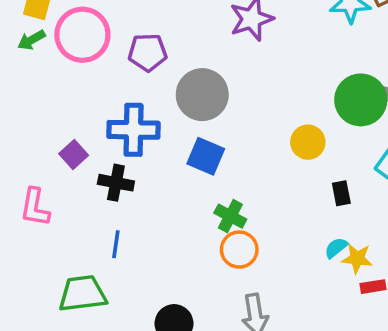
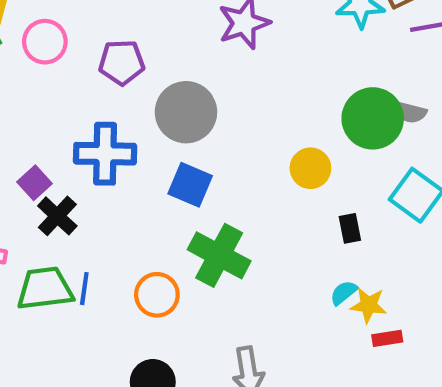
pink circle: (82, 35) -> (45, 42), size x0.7
black cross: (116, 183) -> (57, 216), moved, turned 32
green cross: (230, 216) -> (219, 255), size x1.6
orange circle: (239, 250) -> (157, 295), moved
green trapezoid: (82, 294) -> (45, 289), moved

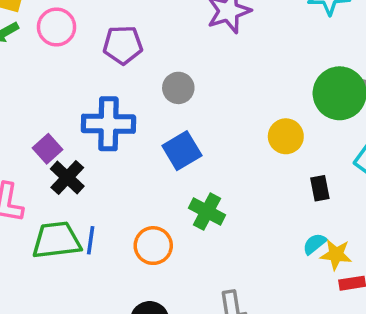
gray circle: (186, 112) -> (178, 88), size x0.6
blue square: (190, 185) -> (182, 151), turned 36
green cross: (219, 255) -> (207, 212), size x0.7

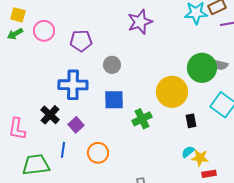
yellow circle: (286, 136) -> (172, 92), size x1.6
purple square: (48, 149) -> (76, 125), moved
blue square: (182, 151) -> (114, 100), turned 30
green cross: (207, 212) -> (142, 119), moved, turned 36
green trapezoid: (56, 240) -> (36, 165), moved

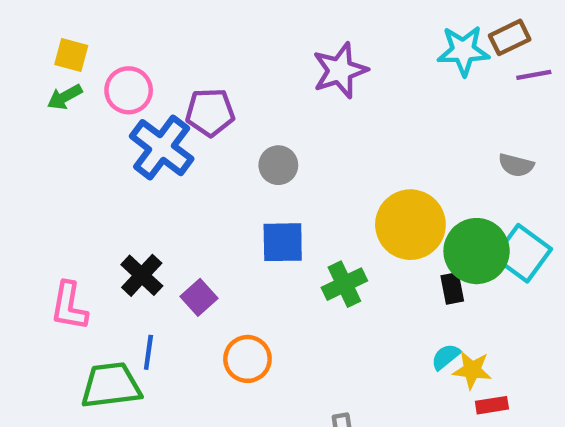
green circle: (202, 68) -> (477, 251), moved
blue cross: (73, 85) -> (162, 148), moved, turned 36
blue line: (63, 150) -> (148, 352), moved

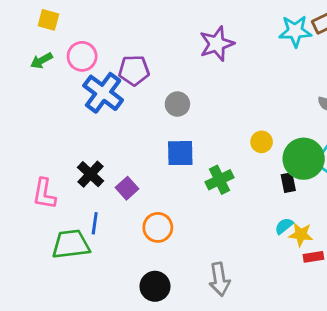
yellow square: (71, 55) -> (48, 20), moved
yellow circle: (410, 225) -> (262, 142), size x0.5

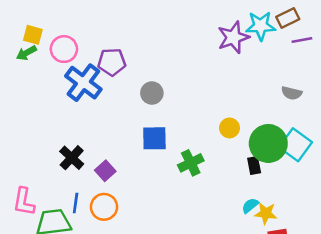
yellow square: (48, 20) -> (33, 35), moved
purple star: (217, 44) -> (233, 37), moved
pink L-shape: (44, 194) -> (24, 202), moved
orange circle: (158, 227) -> (104, 207), moved

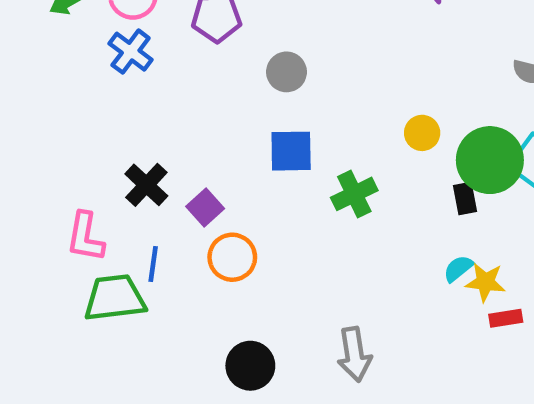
blue cross: (83, 83) -> (131, 52), moved, size x0.7
pink L-shape: (24, 202) -> (85, 237), moved
orange circle: (104, 207) -> (232, 257), moved

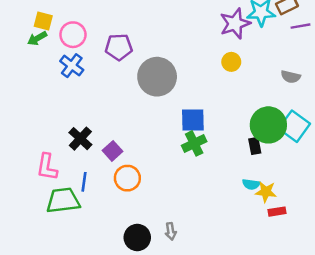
gray circle: (287, 72) -> (157, 77), size x1.8
yellow circle: (422, 133) -> (231, 62), moved
blue square: (291, 151) -> (193, 120), moved
cyan semicircle: (458, 269) -> (251, 184), turned -133
gray arrow: (354, 354) -> (171, 231), moved, size x0.6

